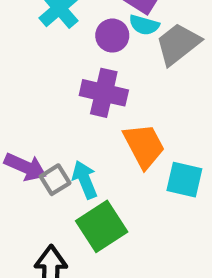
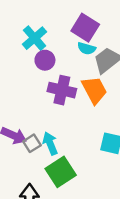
purple circle: (112, 36) -> (45, 60), moved
orange trapezoid: (144, 146) -> (94, 90), moved

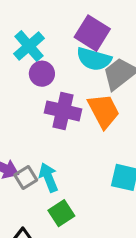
cyan semicircle: (87, 48) -> (94, 59), size x1.5
green square: (61, 172) -> (61, 213), size x0.7

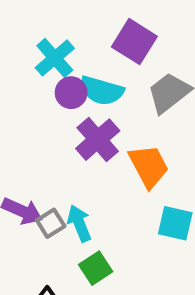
cyan semicircle: (94, 59) -> (102, 91), moved
purple cross: (63, 111) -> (98, 140), turned 36
orange trapezoid: (104, 111) -> (149, 166), moved

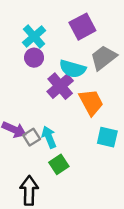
purple square: (134, 42) -> (82, 27), turned 30
cyan semicircle: (102, 91) -> (73, 69), moved
purple circle: (71, 93) -> (34, 58), moved

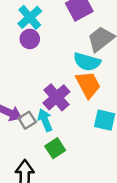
cyan semicircle: (73, 69) -> (87, 62), moved
purple cross: (60, 86) -> (56, 97), moved

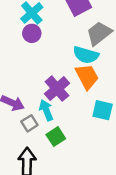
gray square: (27, 120) -> (29, 123), moved

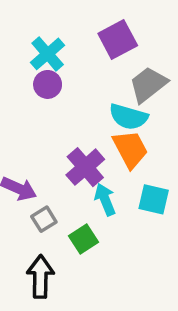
cyan arrow: (46, 110) -> (105, 199), moved

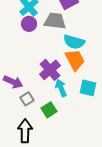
gray trapezoid: (148, 84) -> (55, 21), moved, turned 45

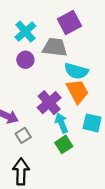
purple circle: (29, 24) -> (25, 60), moved
green square: (49, 110) -> (64, 144), moved

